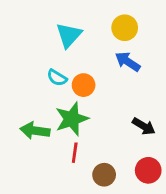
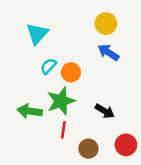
cyan triangle: (69, 35) -> (37, 34), moved
cyan semicircle: (57, 78) -> (48, 66), turned 102
black arrow: (144, 126) -> (105, 111), moved

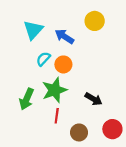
blue arrow: (108, 52) -> (65, 37), moved
green arrow: (30, 111) -> (27, 99), turned -75

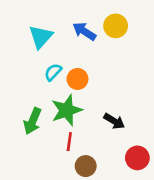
blue arrow: (65, 37) -> (84, 31), moved
brown circle: (79, 132) -> (86, 166), moved

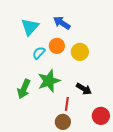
yellow circle: (116, 26) -> (80, 52), moved
orange circle: (77, 79) -> (57, 46), moved
red line: (69, 142) -> (67, 104), moved

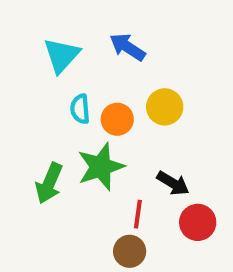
orange circle: (57, 46) -> (117, 119), moved
cyan semicircle: (39, 53) -> (80, 109), turned -48
red circle: (101, 116) -> (198, 222), moved

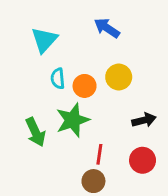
blue arrow: (128, 47) -> (107, 28), moved
green arrow: (49, 183) -> (35, 132), turned -48
black arrow: (173, 183) -> (144, 120), moved, turned -45

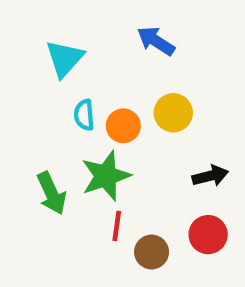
red line: (99, 154) -> (117, 226), moved
brown circle: (93, 181) -> (152, 252), moved

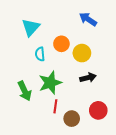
blue arrow: (156, 41) -> (88, 19), moved
orange circle: (123, 126) -> (61, 44), moved
black arrow: (210, 176) -> (88, 78), moved

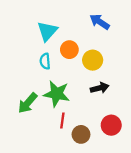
cyan triangle: (31, 27) -> (47, 31), moved
green star: (50, 83) -> (57, 94), turned 30
green arrow: (25, 91) -> (28, 103), turned 66

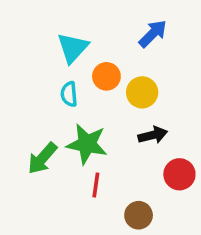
blue arrow: (100, 22) -> (153, 34), turned 102
red circle: (111, 125) -> (179, 174), moved
brown circle: (81, 134) -> (139, 215), moved

